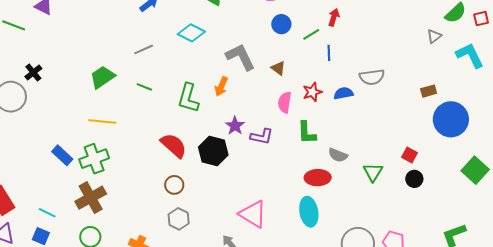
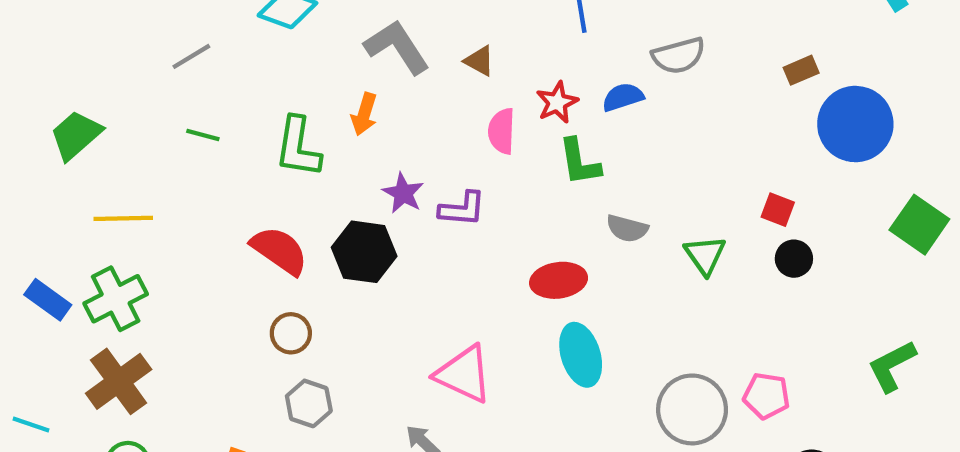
green trapezoid: (102, 77) -> (76, 135), moved
green L-shape: (307, 133) -> (579, 162), moved
red ellipse: (318, 178) -> (559, 280), moved

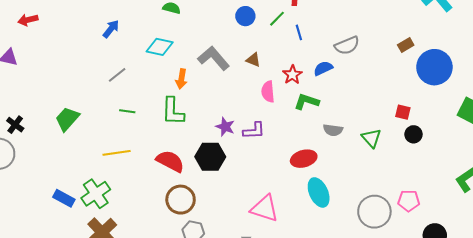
orange arrow: (364, 114) -> (181, 79), moved
green L-shape: (579, 162) -> (307, 102), turned 125
yellow line: (123, 218) -> (117, 153), moved
brown circle: (291, 333) -> (181, 200), size x1.5

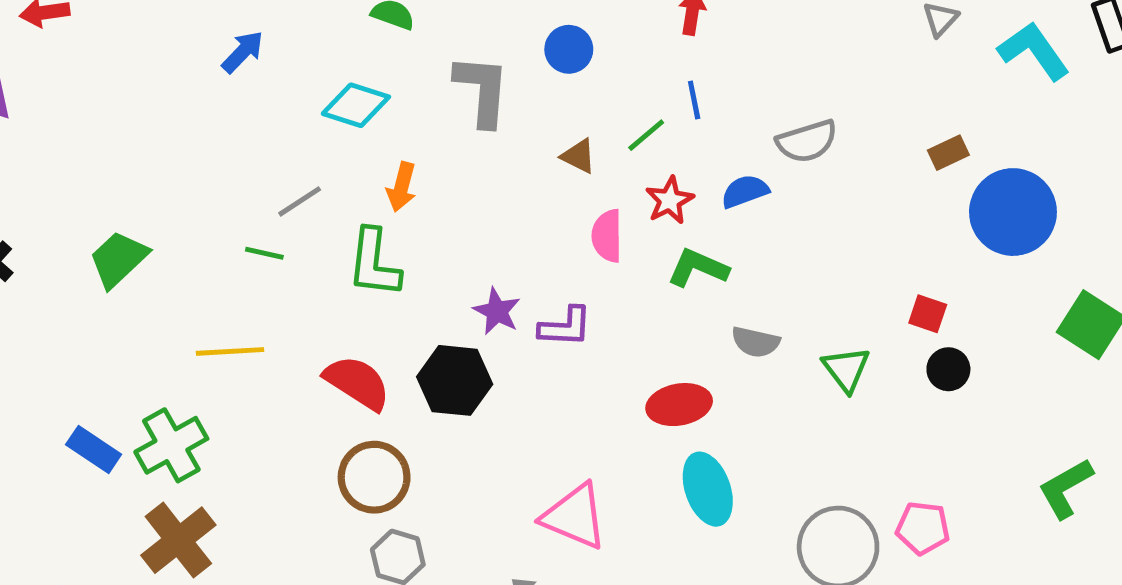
green line: (277, 19) -> (646, 135), moved
gray L-shape: (214, 58) -> (482, 90), moved, turned 40
gray line: (117, 75) -> (300, 201), moved

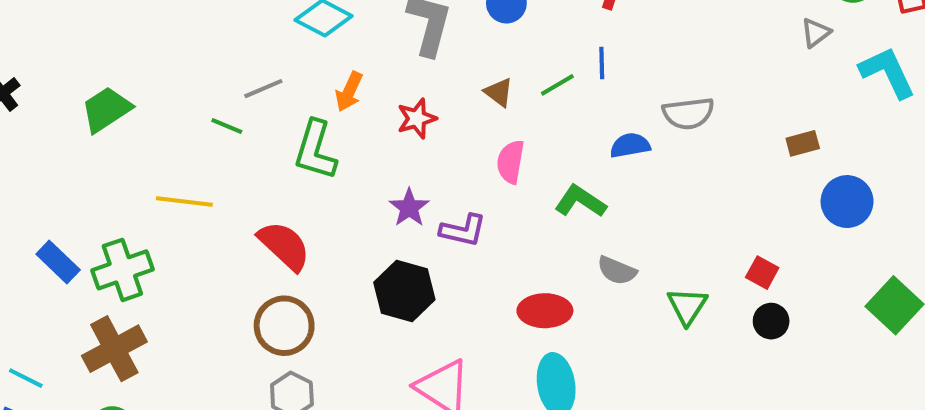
red star: (670, 200) -> (417, 119), moved
blue circle: (1013, 212) -> (847, 202), size x0.7
black hexagon: (455, 380) -> (404, 291), moved

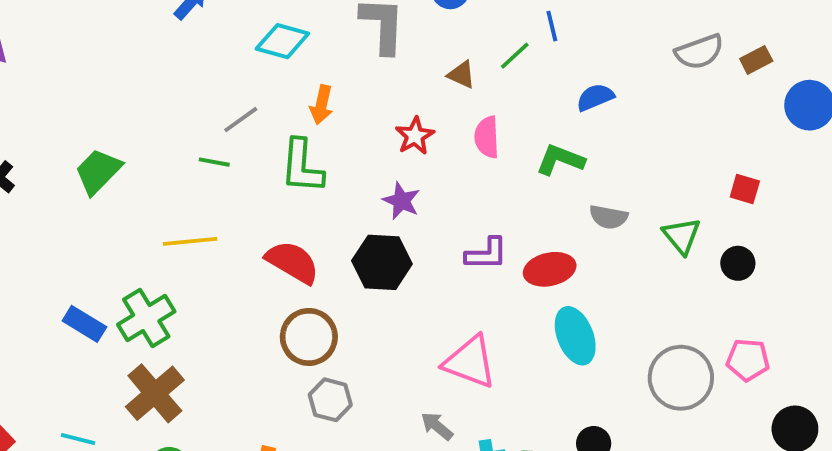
gray semicircle: (688, 113) -> (699, 52), moved
red star: (417, 119) -> (415, 136), moved
purple L-shape: (463, 230) -> (486, 254), moved
black hexagon: (404, 291) -> (382, 262), moved
black circle: (771, 321) -> (738, 263), moved

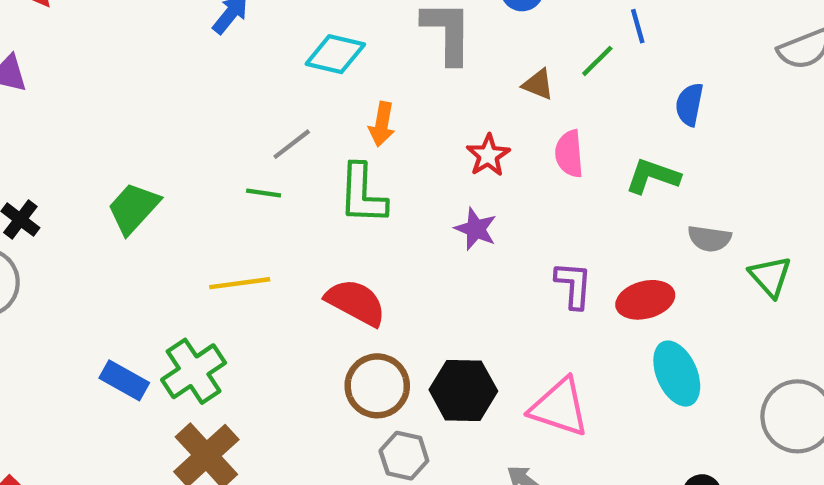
blue semicircle: (595, 97) -> (689, 104), turned -54
green triangle: (682, 236) -> (770, 276), moved
purple L-shape: (486, 254) -> (574, 285), turned -84
black hexagon: (382, 262) -> (463, 390), moved

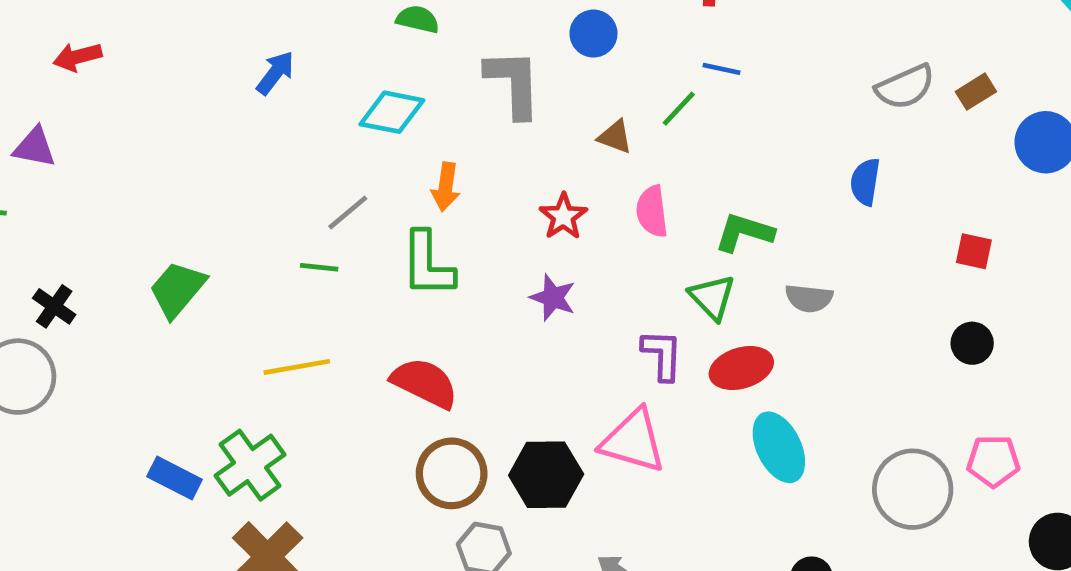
blue line: (638, 26) -> (722, 69), turned -60
blue semicircle: (689, 104) -> (865, 182), moved
green triangle: (770, 276) -> (712, 297), moved
pink triangle: (559, 407) -> (633, 441), moved

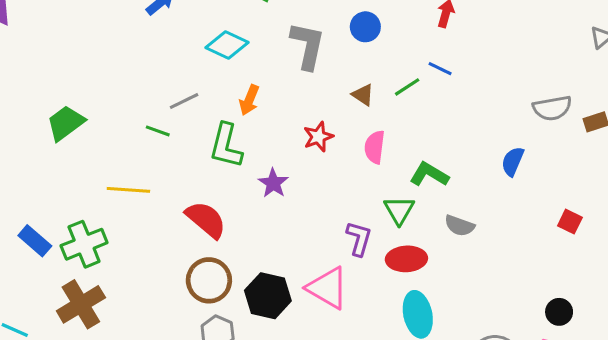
purple star: (553, 298) -> (273, 183), moved
black circle: (972, 343) -> (559, 312), moved

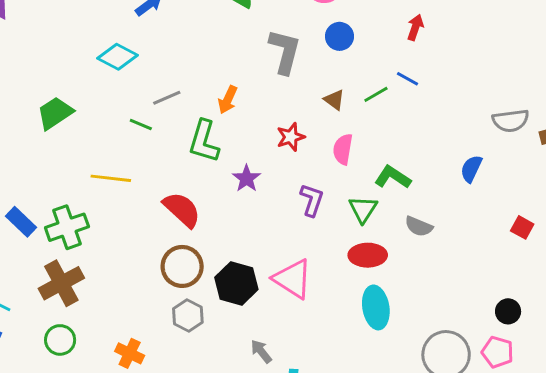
cyan diamond: (227, 45) -> (118, 57), moved
purple L-shape: (359, 238) -> (312, 200), moved

